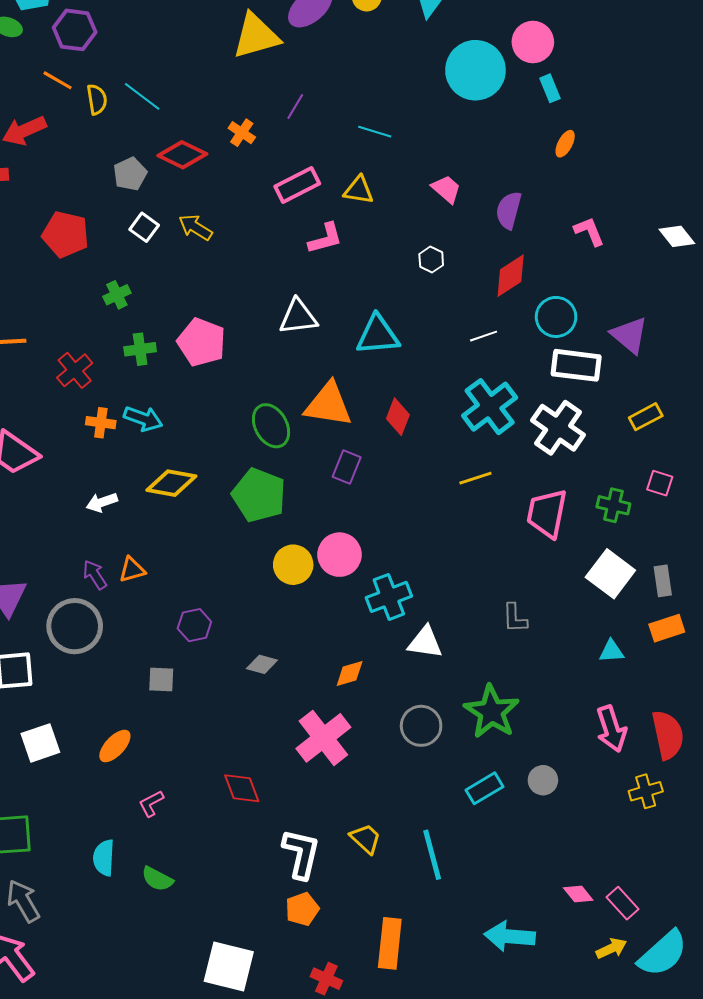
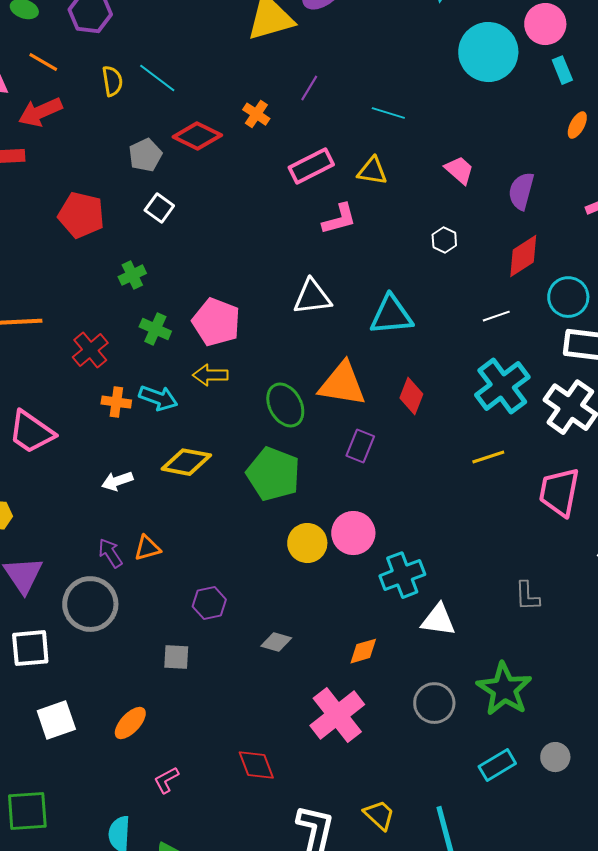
orange line: (58, 80) -> (43, 62), moved
yellow arrow: (195, 227) -> (210, 375), moved, turned -32
green cross: (140, 349) -> (155, 329), turned 32

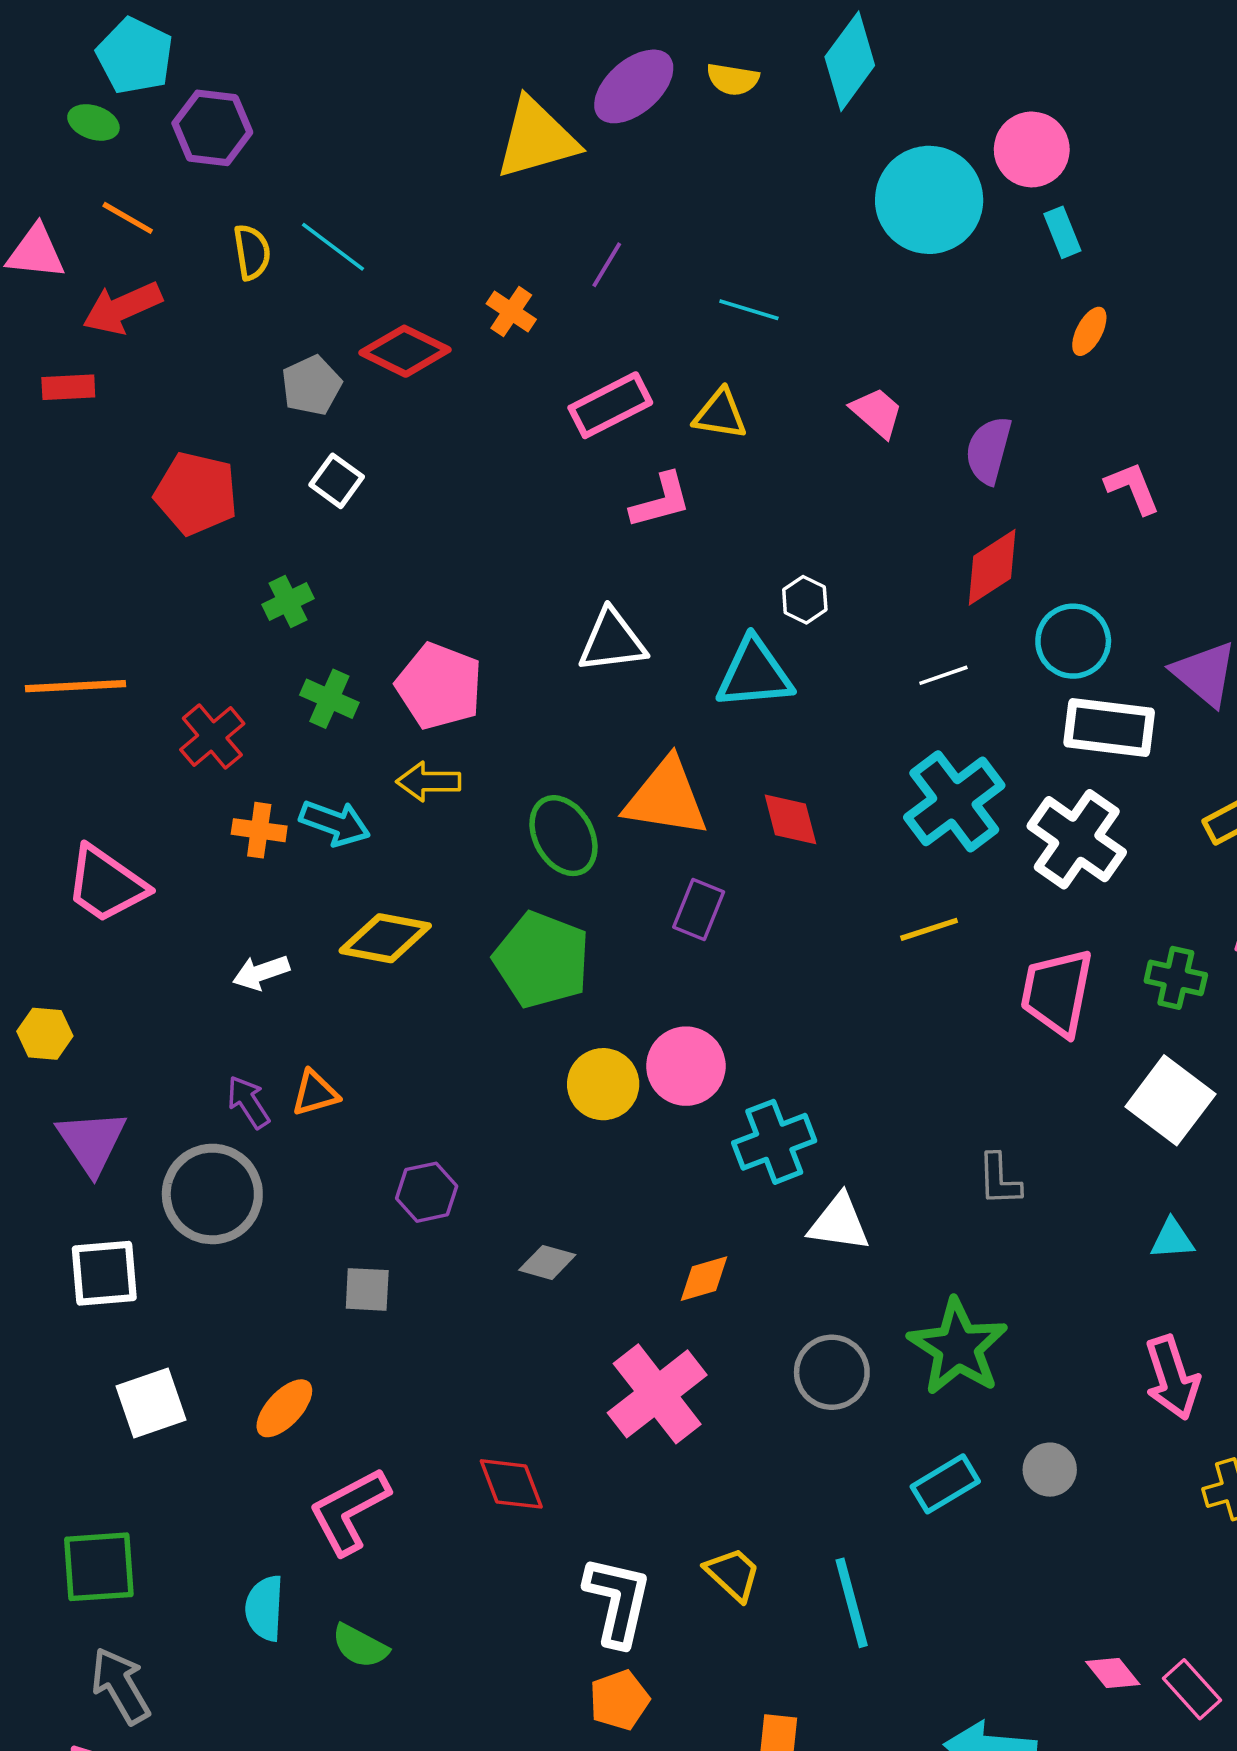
white hexagon: (444, 240) -> (805, 600), moved
red diamond: (411, 396) -> (790, 819), turned -36
pink L-shape: (166, 780) -> (349, 1511), size x1.8

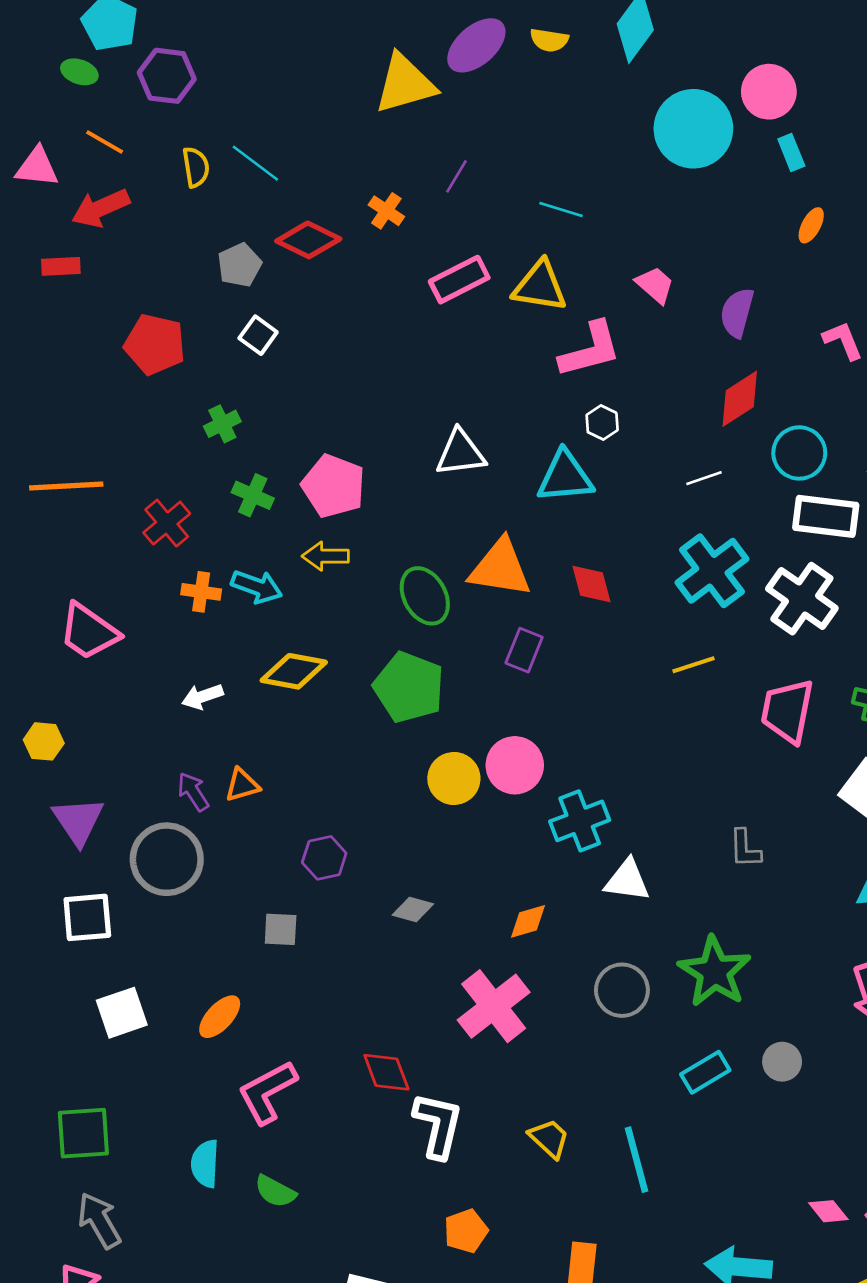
yellow triangle: (720, 414) -> (540, 286), size x1.4
pink L-shape: (661, 501) -> (590, 350), moved, size x1.4
white L-shape: (618, 1601) -> (438, 1125), moved

